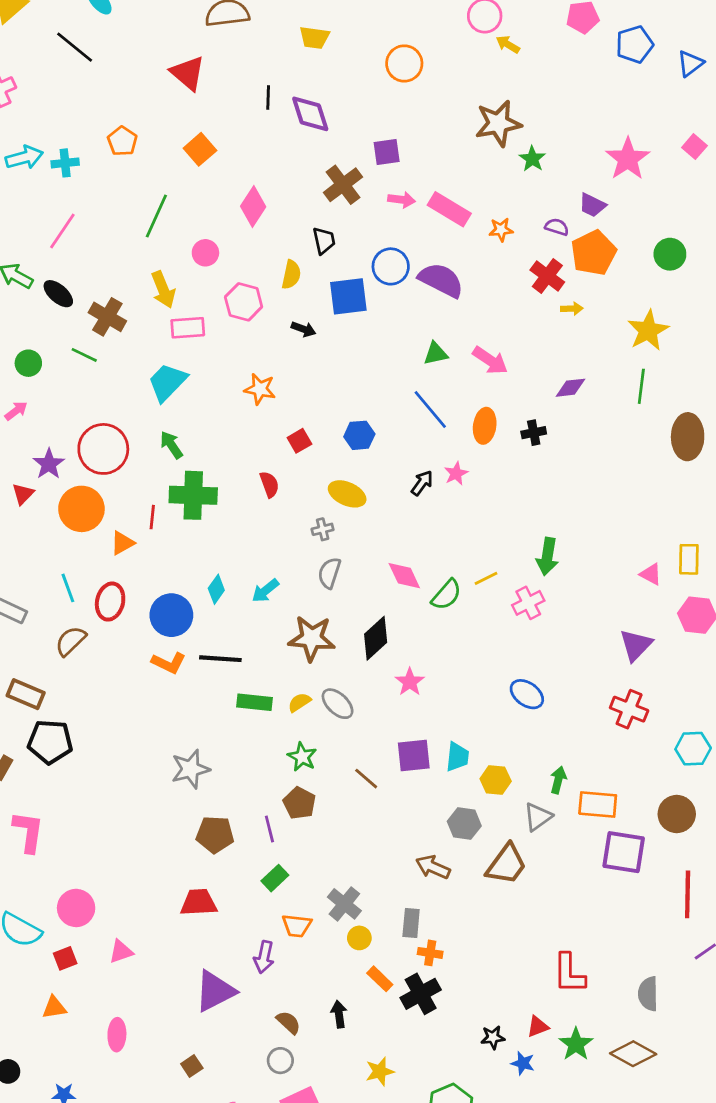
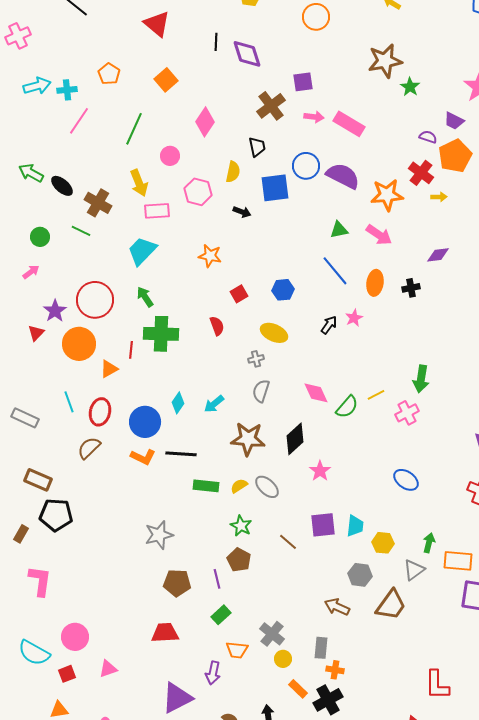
orange star: (501, 230) -> (387, 195), moved, size x1.8
pink line: (62, 231) -> (79, 121), moved
brown semicircle: (71, 641) -> (89, 448), moved

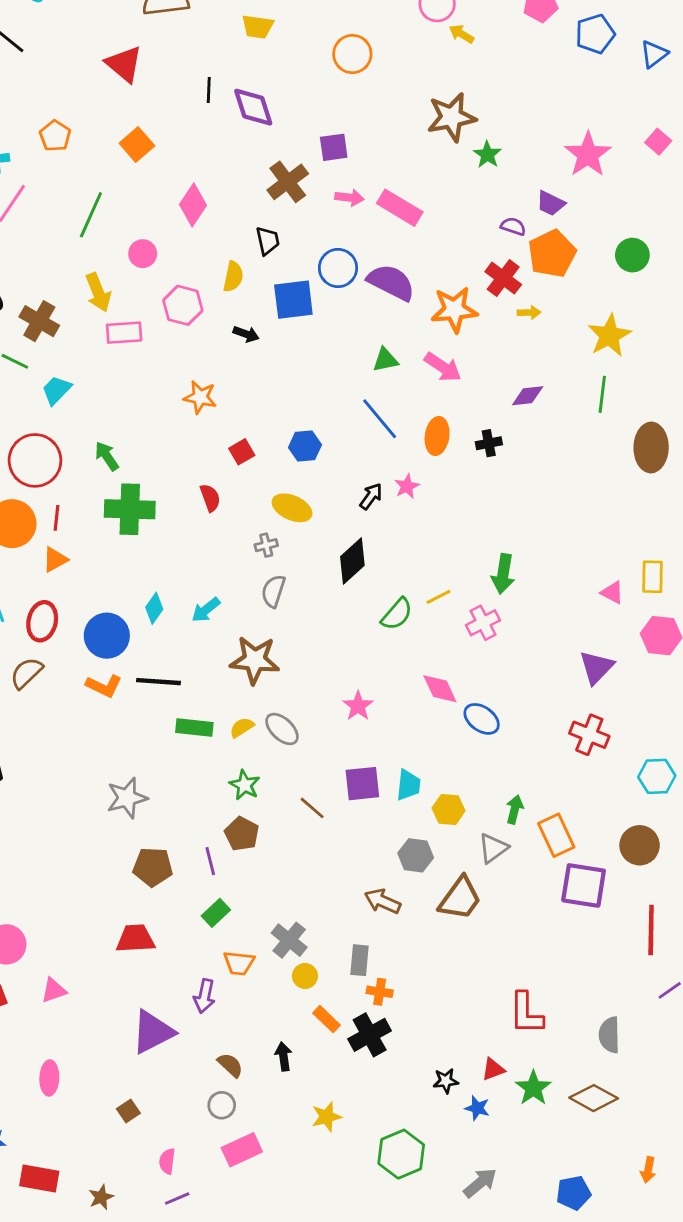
cyan trapezoid: (142, 251) -> (57, 390), moved, size x0.7
red line: (131, 350) -> (57, 518), moved
pink diamond: (316, 393) -> (440, 689), moved
black diamond: (295, 439) -> (352, 561), moved
orange rectangle: (458, 561) -> (556, 835), turned 60

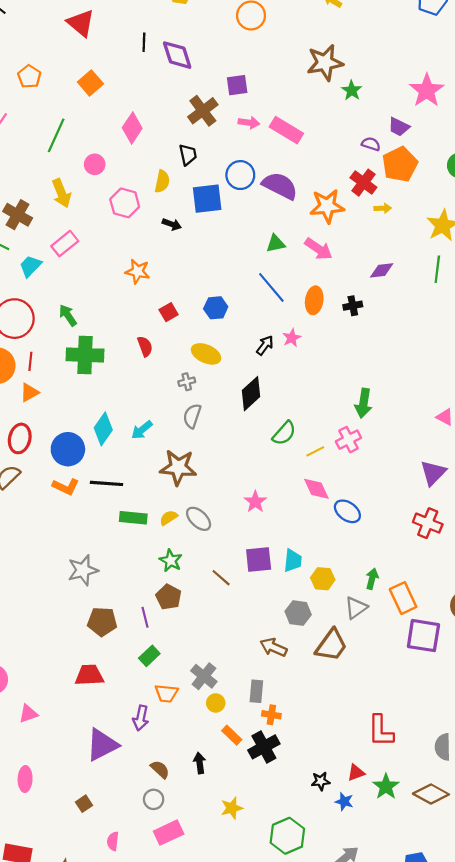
pink rectangle: (124, 333) -> (65, 244), moved, turned -35
yellow line: (439, 597) -> (315, 451), moved
cyan diamond: (154, 608) -> (103, 429), size x1.4

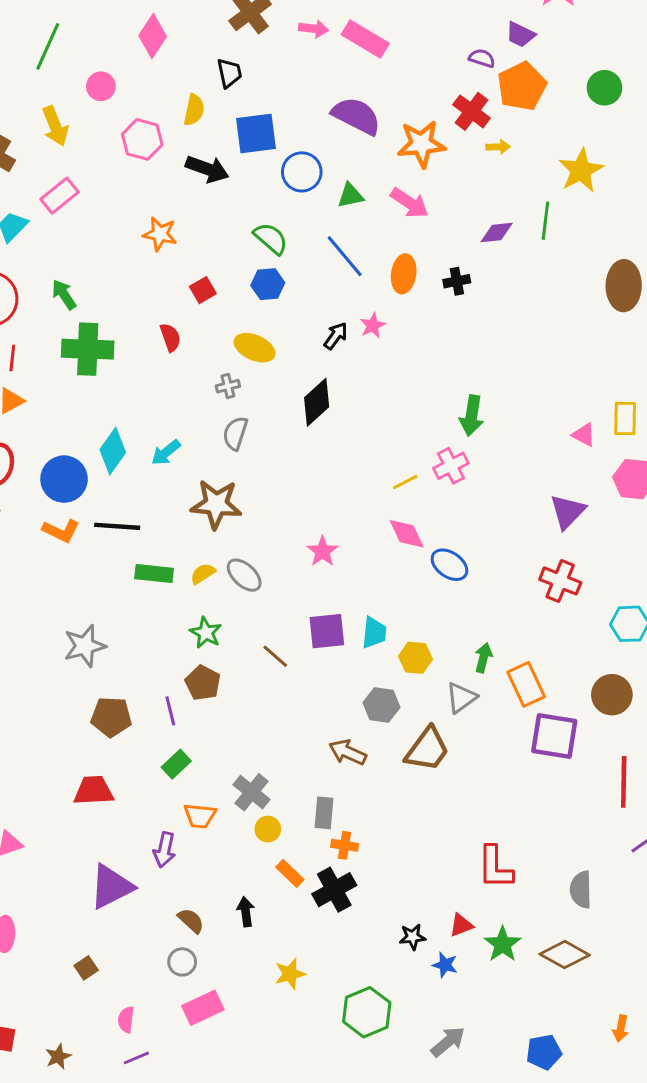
blue circle: (240, 175) -> (302, 172), moved
black arrow: (172, 224) -> (207, 169), size x1.6
green line: (437, 269) -> (545, 221), moved
green semicircle: (284, 433) -> (271, 238), moved, turned -90

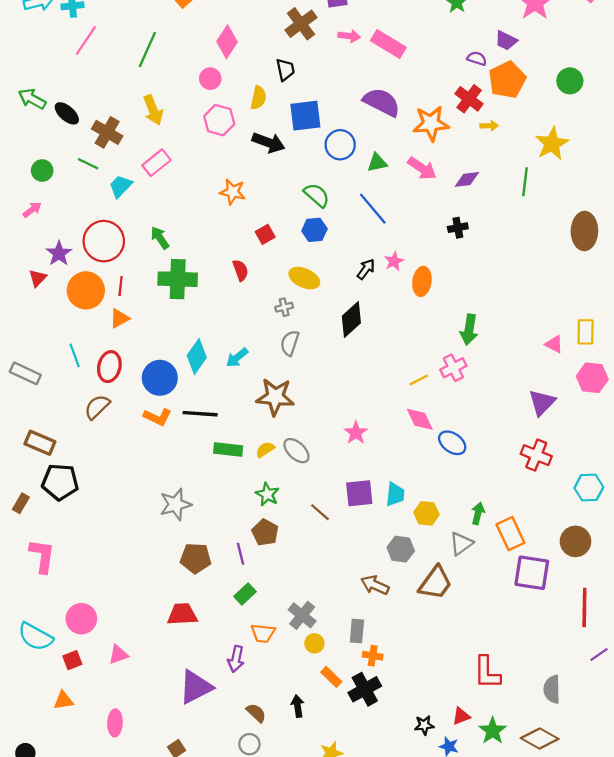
pink circle: (101, 86) -> (210, 79), moved
purple diamond: (497, 232) -> (467, 179), moved
orange ellipse: (404, 274) -> (422, 281), moved

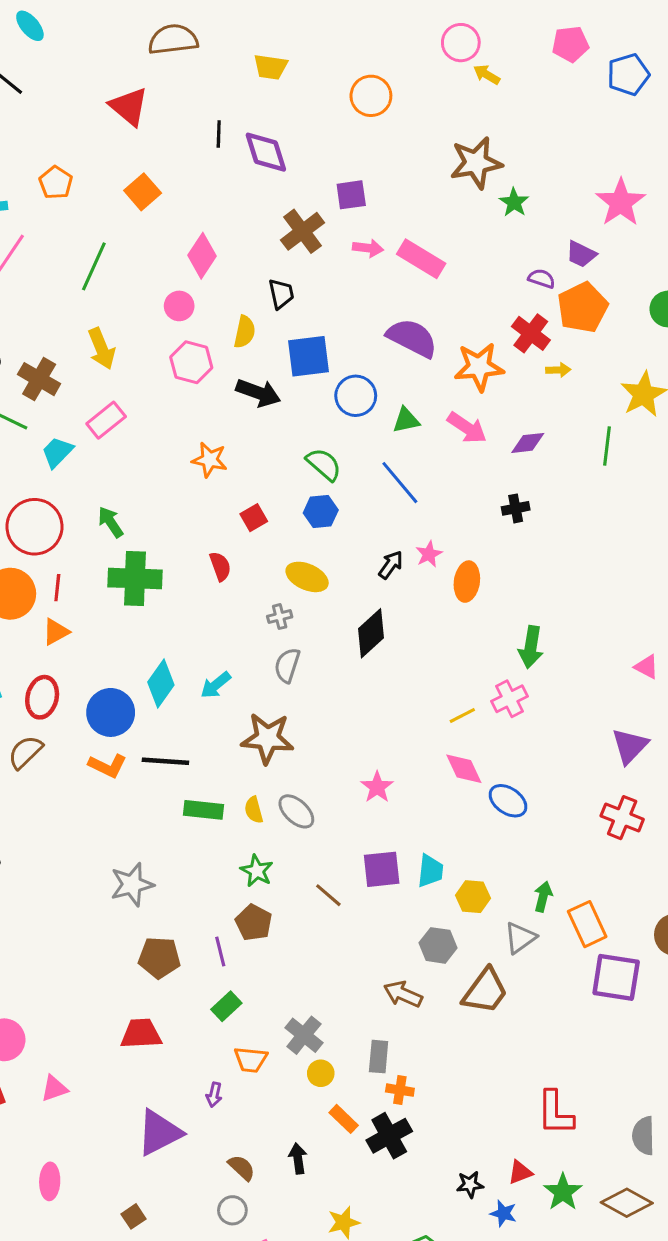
yellow semicircle: (265, 449) -> (254, 810), turned -72
purple arrow: (236, 659) -> (214, 1095), size x0.7

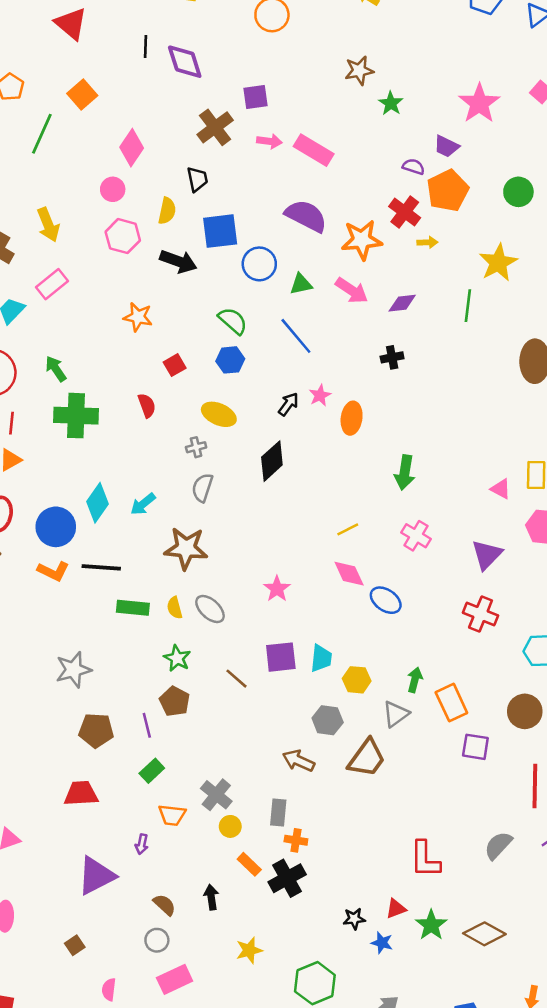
brown star: (476, 163) -> (359, 70), size x0.7
green line: (94, 266) -> (42, 134), moved
pink cross: (510, 699) -> (416, 536), moved, turned -32
purple square: (616, 977) -> (475, 747), size x0.7
gray semicircle: (643, 1136) -> (498, 845), moved, turned 44

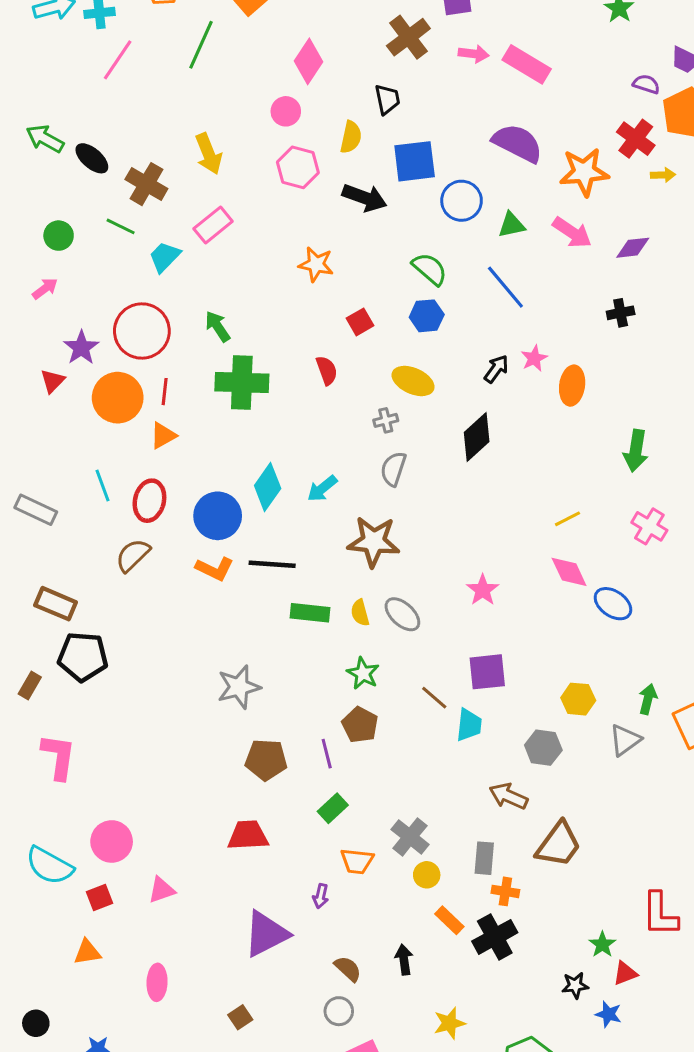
cyan trapezoid: (321, 658) -> (469, 725), moved
brown trapezoid: (367, 758) -> (558, 845), moved
green star: (431, 925) -> (602, 944), moved, size x0.7

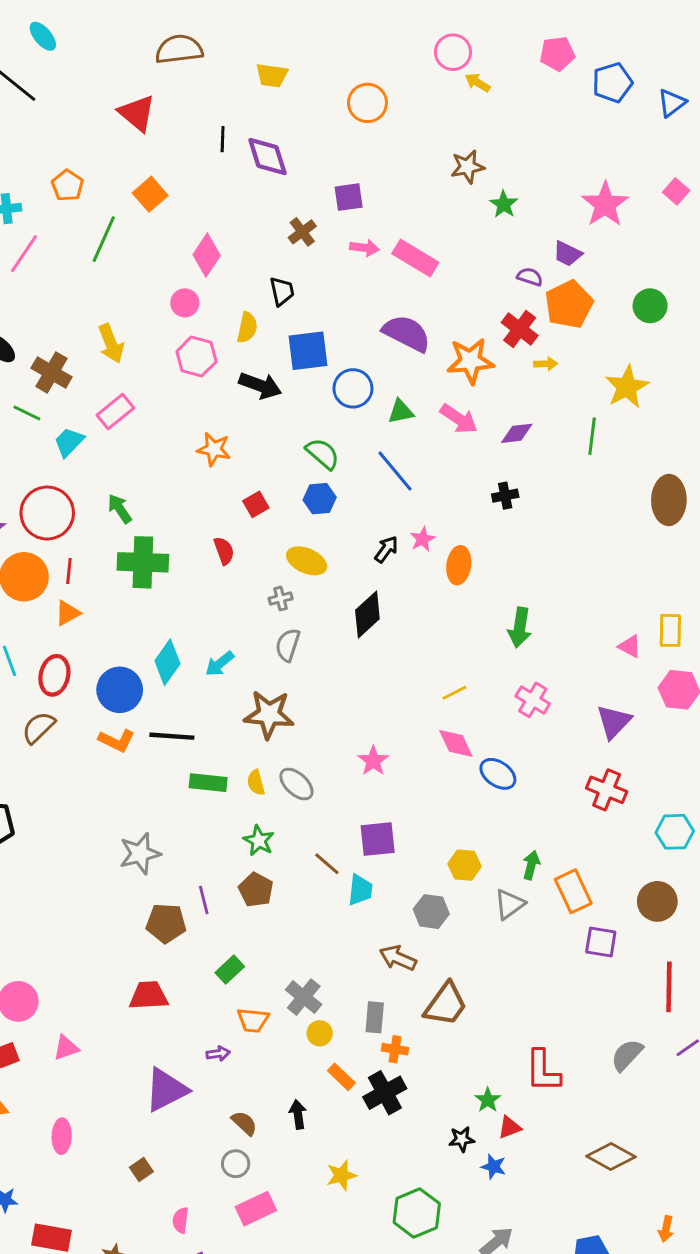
brown cross: (408, 37) -> (302, 232), size x0.7
purple line: (327, 754) -> (204, 900), moved
purple arrow: (321, 896) -> (218, 1054), turned -110

